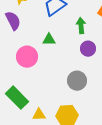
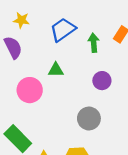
green arrow: (81, 26) -> (94, 43), moved

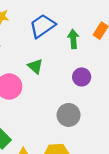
green triangle: (56, 70) -> (35, 66), turned 42

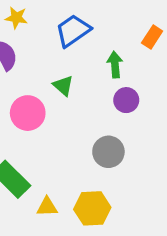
green arrow: (73, 39) -> (115, 65), moved

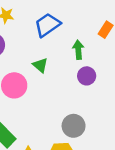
gray circle: (108, 152) -> (74, 126), moved

